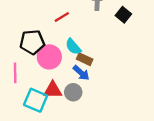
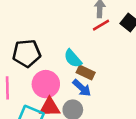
red line: (62, 17) -> (101, 25), moved
pink circle: (49, 57) -> (46, 84), moved

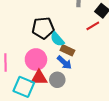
red line: (101, 25) -> (93, 26), moved
black pentagon: (27, 53) -> (43, 28), moved

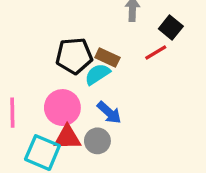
cyan semicircle: (57, 39) -> (97, 74), turned 98
brown rectangle: (67, 50) -> (107, 58), moved

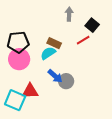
black pentagon: (74, 56) -> (18, 42), moved
pink circle: (62, 108) -> (19, 59), moved
gray circle: (97, 141) -> (66, 81), moved

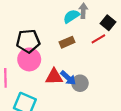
brown rectangle: (54, 43) -> (67, 42), turned -48
cyan semicircle: (48, 53) -> (71, 16), moved
red triangle: (30, 91) -> (54, 77), moved

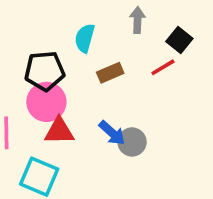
cyan semicircle: (71, 16) -> (85, 38), moved, turned -42
red triangle: (54, 77) -> (59, 131), moved

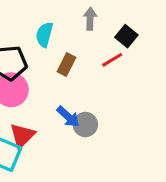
brown rectangle: (110, 73) -> (66, 65), turned -40
red triangle: (59, 131) -> (22, 136), moved, turned -44

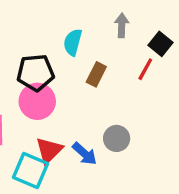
red line: (112, 60) -> (145, 69), turned -30
blue arrow: (68, 117) -> (85, 154), moved

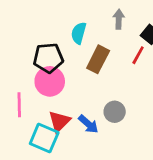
brown rectangle: (96, 74) -> (98, 59), size x1.4

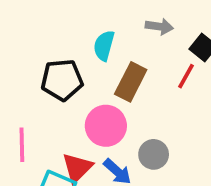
gray arrow: (119, 19) -> (159, 27), turned 96
pink circle: (50, 81) -> (106, 126), moved

